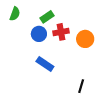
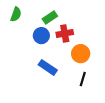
orange circle: (85, 39) -> (81, 54), moved
black line: (81, 86) -> (83, 79), moved

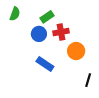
black line: (83, 79) -> (88, 80), moved

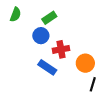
red cross: (61, 32) -> (61, 49), moved
orange circle: (76, 51) -> (85, 63), moved

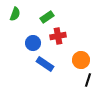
blue circle: (41, 36) -> (33, 43), moved
red cross: (61, 49) -> (58, 36), moved

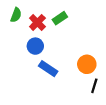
green rectangle: (47, 17) -> (60, 18), moved
red cross: (58, 36) -> (37, 22), moved, turned -35

